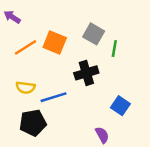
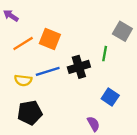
gray square: (94, 34) -> (122, 31), moved
green line: (114, 49) -> (105, 54), moved
blue line: (54, 97) -> (48, 71), moved

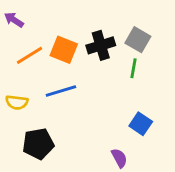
gray square: (122, 31) -> (138, 40), moved
black cross: (79, 67) -> (101, 45), moved
yellow semicircle: (23, 80) -> (17, 102), moved

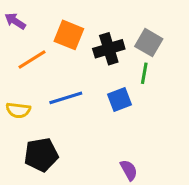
orange square: (64, 50) -> (69, 35), moved
blue square: (141, 124) -> (120, 99), moved, turned 35

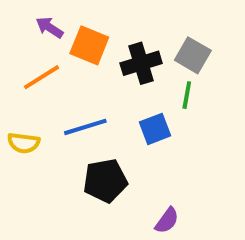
purple arrow: (15, 21) -> (50, 27), moved
black pentagon: (41, 155) -> (105, 181), moved
purple semicircle: (129, 170) -> (167, 221), turned 65

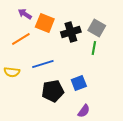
blue square: (155, 129) -> (79, 83), moved

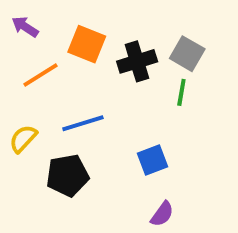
purple arrow: (25, 14) -> (25, 27), moved
yellow semicircle: (12, 72) -> (23, 139), turned 126
black pentagon: (53, 91) -> (67, 175), moved

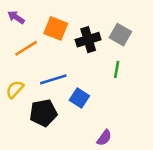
green line: (181, 92) -> (117, 69), moved
blue square: (152, 160) -> (79, 98), moved, turned -36

